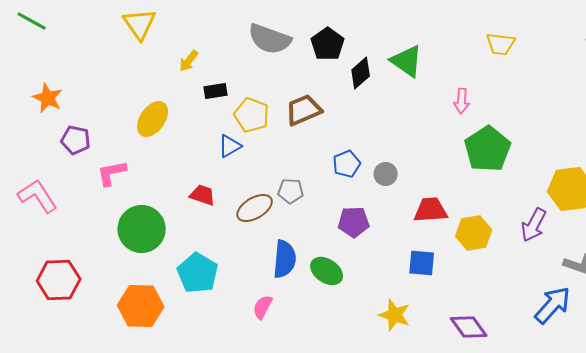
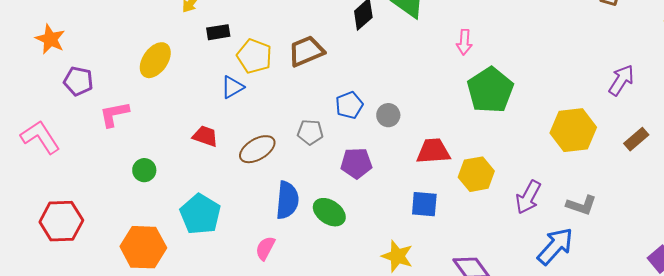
gray pentagon: (291, 191) -> (310, 132), moved
purple arrow: (534, 225) -> (528, 197), moved
green circle: (142, 229) -> (144, 170), size x0.5

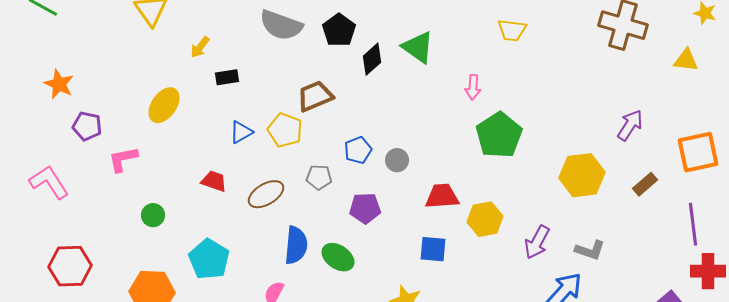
yellow pentagon: (254, 56) -> (285, 130), moved

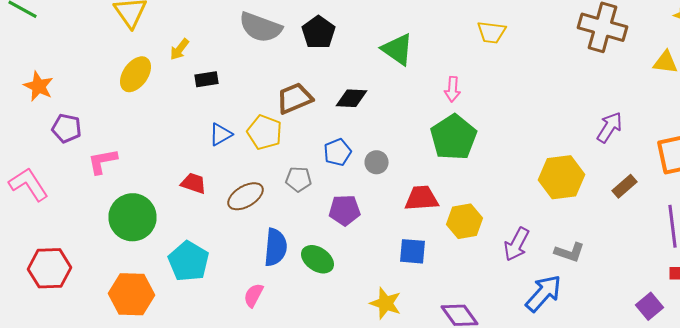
black diamond: (372, 59) -> (352, 98), moved, turned 44
yellow ellipse: (164, 105) -> (136, 74), moved
green pentagon: (499, 135) -> (454, 137), moved
green circle: (153, 215) -> (132, 217), size x2.0

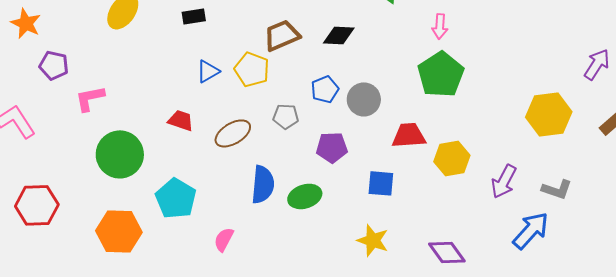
gray circle: (376, 162) -> (364, 99), size x1.4
blue square: (412, 251) -> (381, 183), moved
green ellipse: (318, 259) -> (305, 196), turned -52
pink semicircle: (254, 295) -> (224, 239), moved

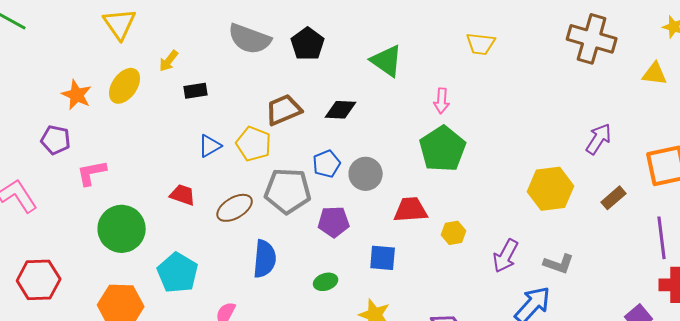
orange star: (26, 23) -> (77, 95), moved
gray pentagon: (286, 116) -> (288, 191), size x1.8
yellow hexagon: (452, 158) -> (454, 233), size x0.7
green ellipse: (305, 196) -> (326, 282), moved, size x0.7

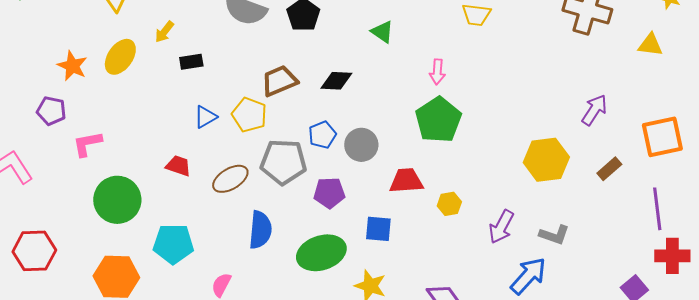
green triangle: (387, 61) -> (382, 32), size x0.7
cyan pentagon: (178, 273) -> (173, 244), turned -30
green ellipse: (326, 282) -> (321, 253), size x2.0

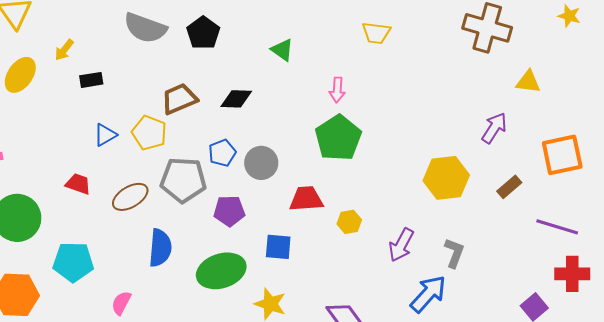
yellow triangle: (650, 45) -> (528, 82), moved
purple line: (657, 209) -> (557, 227), turned -66
gray L-shape: (554, 235) -> (454, 253), turned -88

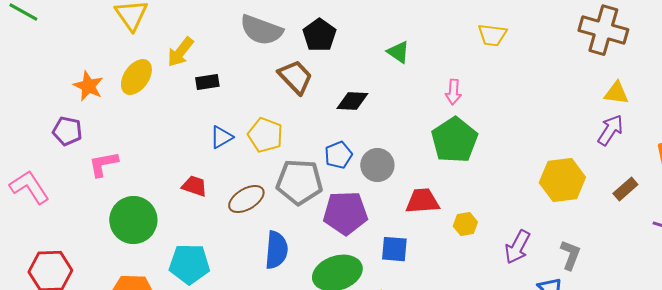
yellow arrow: (64, 50) -> (180, 52), size x1.4
yellow triangle: (528, 82) -> (616, 93), moved
brown trapezoid: (179, 99) -> (295, 77), moved, turned 69
purple pentagon: (229, 211) -> (345, 213), size x1.4

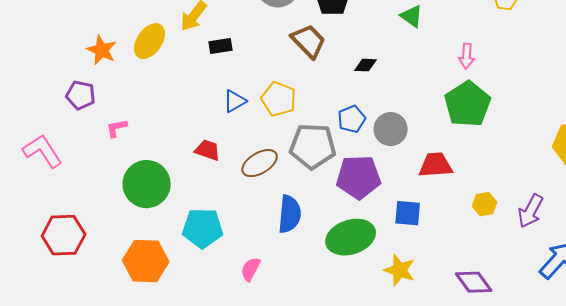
black diamond: (352, 101) -> (366, 65), size x0.7
pink L-shape: (103, 164) -> (117, 128), size x0.7
yellow hexagon: (465, 224) -> (485, 204), moved

